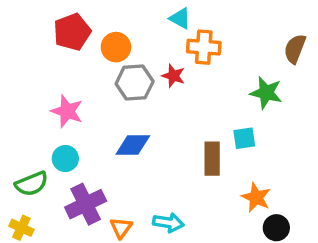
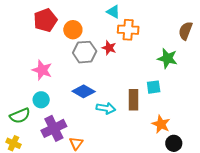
blue diamond: (133, 145) -> (84, 91), turned 30
cyan arrow: (168, 223) -> (106, 108), moved

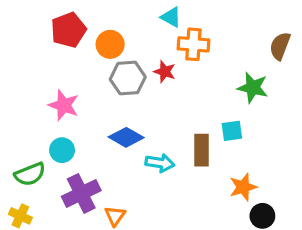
orange star: (161, 124) -> (243, 187), turned 30

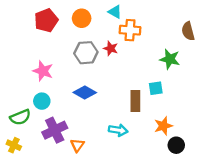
orange circle: (110, 44) -> (82, 18), moved
brown semicircle: (280, 46) -> (188, 31), turned -36
cyan arrow: (160, 163) -> (118, 130), moved

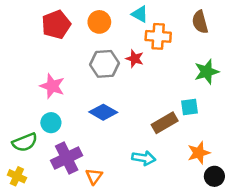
brown semicircle: (188, 31) -> (200, 22), moved
green star: (170, 59) -> (207, 72), turned -30
brown rectangle: (135, 101) -> (165, 123), turned 60

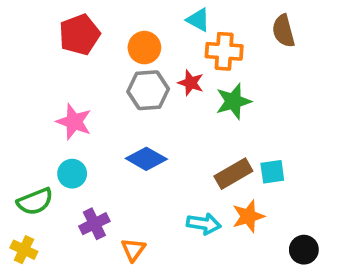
orange circle: (99, 22) -> (144, 48), moved
green star: (207, 72) -> (233, 101), moved
cyan square: (190, 107) -> (272, 172), moved
orange star: (199, 153) -> (248, 216), moved
purple cross: (67, 158) -> (94, 224), size x0.7

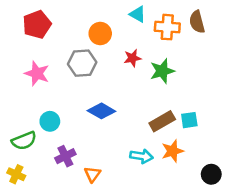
red pentagon: (80, 35) -> (37, 24), moved
orange cross: (224, 51) -> (167, 27), moved
red star: (191, 83) -> (132, 58), turned -30
gray hexagon: (148, 90) -> (82, 63), moved
pink star: (74, 122) -> (37, 74), moved

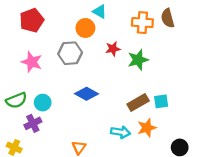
cyan triangle: (138, 14) -> (100, 12), moved
green semicircle: (24, 141) -> (16, 100), moved
purple cross: (65, 156) -> (33, 123), moved

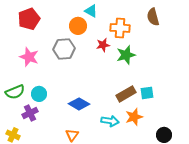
orange cross: (142, 23) -> (120, 28), moved
blue diamond: (87, 94) -> (79, 104), moved

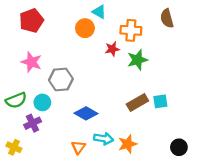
gray hexagon: (64, 49) -> (61, 80), moved
orange star: (134, 117) -> (128, 144), moved
cyan arrow: (110, 121) -> (104, 139), moved

